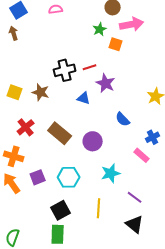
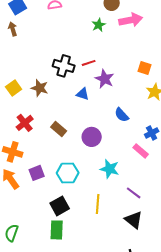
orange square: (116, 44) -> (145, 68), moved
black cross: (65, 70) -> (64, 66), turned 30
yellow square: (15, 92) -> (14, 88), turned 35
brown rectangle: (60, 133) -> (59, 129), size x0.7
cyan star: (111, 173) -> (110, 169), turned 30

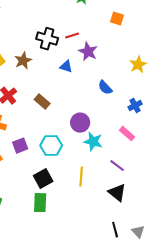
orange square: (145, 68) -> (117, 19), moved
brown star: (40, 88) -> (23, 61), turned 30
purple circle: (92, 137) -> (80, 123), moved
pink rectangle: (141, 151) -> (127, 134), moved

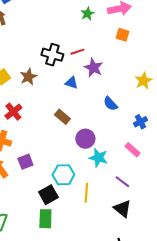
brown rectangle: (42, 102) -> (62, 117), moved
cyan hexagon: (51, 146) -> (63, 175), moved

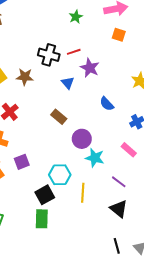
green star: (87, 14) -> (76, 17), moved
brown star: (28, 77) -> (25, 77), turned 30
blue triangle: (71, 83) -> (68, 83), turned 32

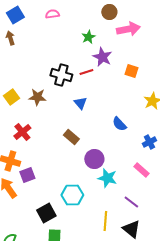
orange square: (119, 35) -> (131, 71), moved
purple star: (90, 68) -> (102, 57), moved
purple square: (22, 162) -> (27, 175), moved
yellow line: (83, 193) -> (105, 221), moved
black square: (45, 195) -> (46, 213), moved

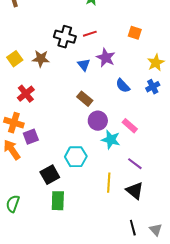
purple star: (102, 57) -> (106, 58), moved
brown rectangle: (71, 137) -> (85, 99), moved
blue cross: (149, 142) -> (153, 87), moved
pink rectangle: (141, 170) -> (130, 126), moved

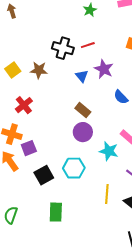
purple circle: (98, 121) -> (83, 132), moved
black square: (50, 175) -> (44, 175), moved

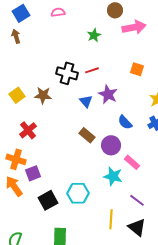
purple circle: (83, 132) -> (111, 145), moved

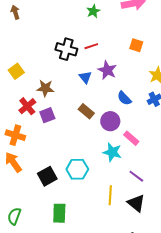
brown star: (43, 95) -> (45, 88), moved
purple square: (33, 173) -> (47, 115), moved

